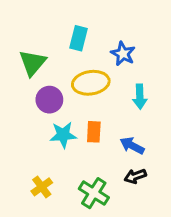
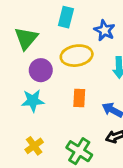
cyan star: (63, 135) -> (33, 101), moved

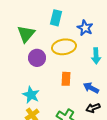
cyan star: (33, 101) -> (31, 95), moved, turned 30

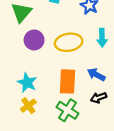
yellow ellipse: (64, 47) -> (69, 42), moved
orange rectangle: (66, 79) -> (67, 81), moved, size x1.5

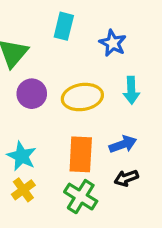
blue arrow: (96, 75) -> (123, 144), turned 132

